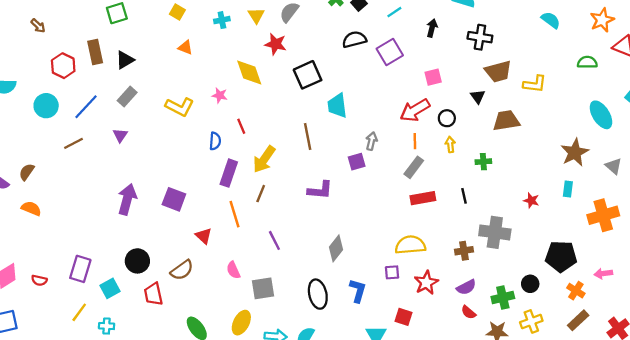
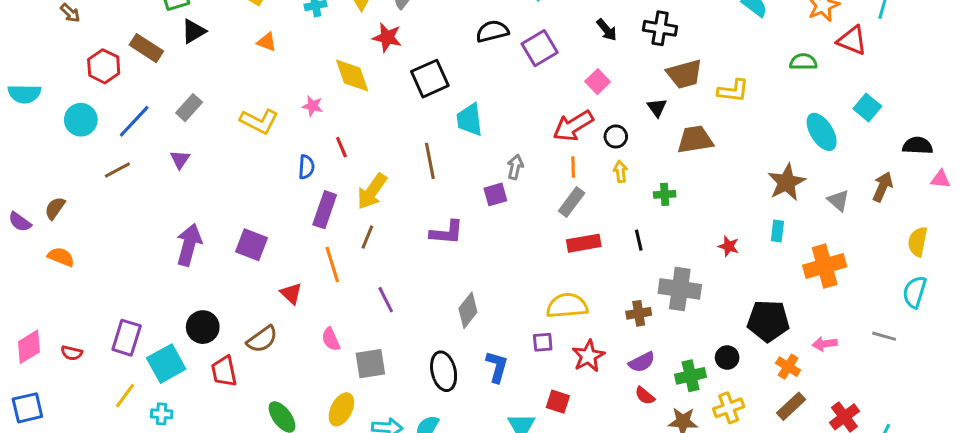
black arrow: (432, 28) -> (607, 30), moved, turned 126
brown rectangle: (95, 52) -> (146, 48), turned -45
black triangle: (125, 60) -> (194, 31), moved
pink square: (433, 77) -> (598, 82), turned -30
cyan square: (110, 288) -> (166, 364), size x1.4

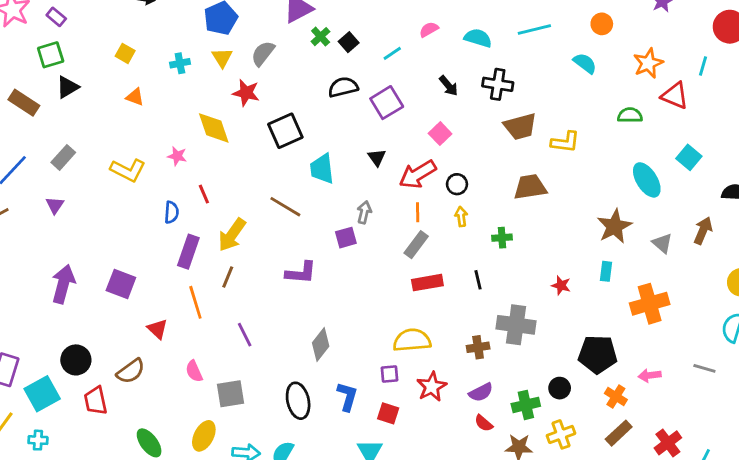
black triangle: (657, 108) -> (377, 157), moved
brown line: (430, 161) -> (285, 207), turned -48
red square: (558, 402) -> (388, 413), moved

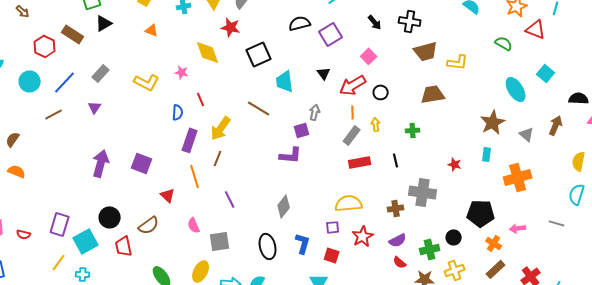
green semicircle: (630, 115) -> (504, 43), turned 30
yellow arrow: (461, 217) -> (376, 124), moved
purple L-shape: (301, 273) -> (291, 155), moved

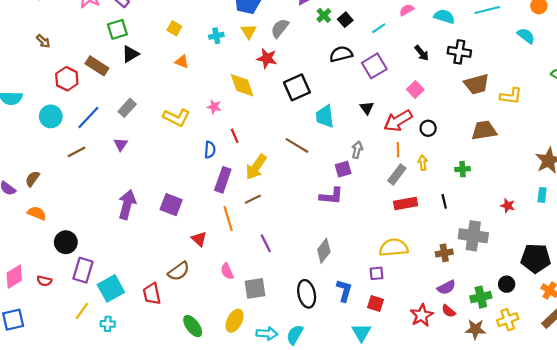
brown line: (218, 158) -> (253, 199), turned 42
black circle: (110, 217) -> (66, 242), moved
red star: (363, 236) -> (422, 315), moved

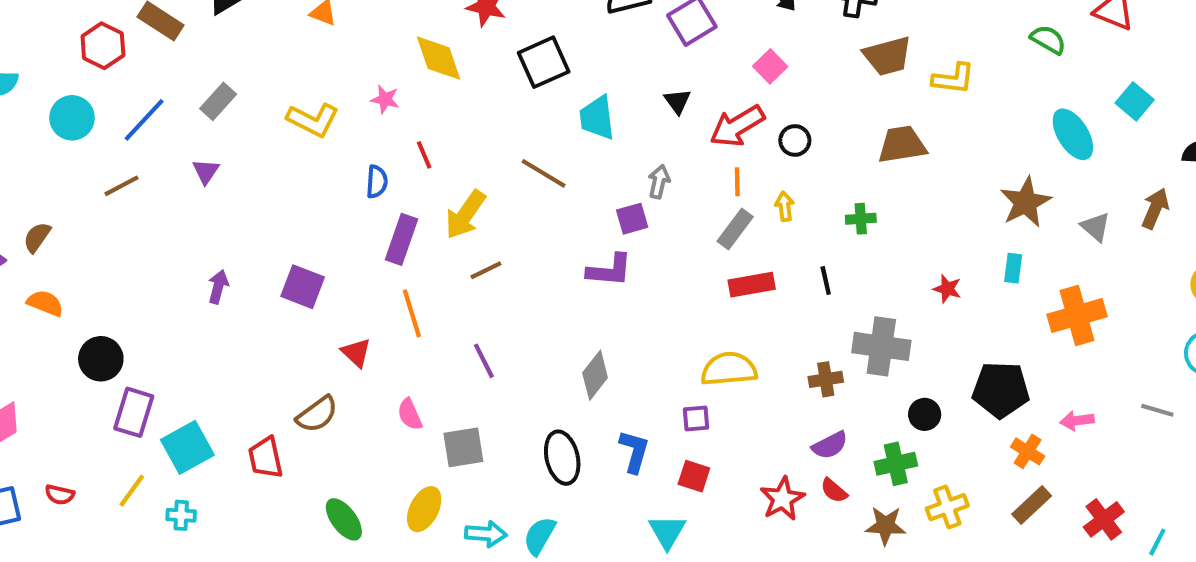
brown line: (253, 199) -> (486, 270), moved
purple arrow: (127, 205) -> (218, 287), size x0.6
red semicircle: (44, 281) -> (60, 495), moved
black circle: (507, 284) -> (925, 414), moved

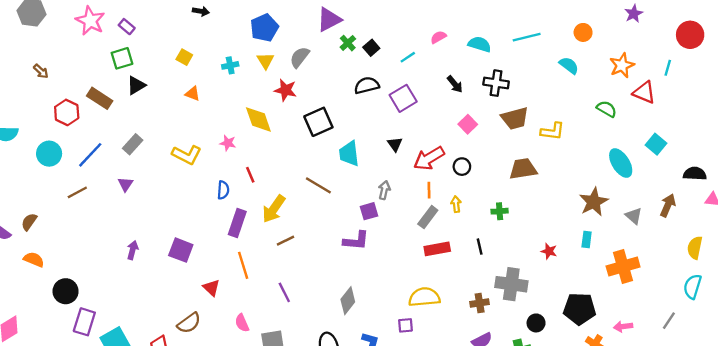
pink square: (770, 66) -> (468, 124), moved
gray line: (1157, 410) -> (669, 321), turned -72

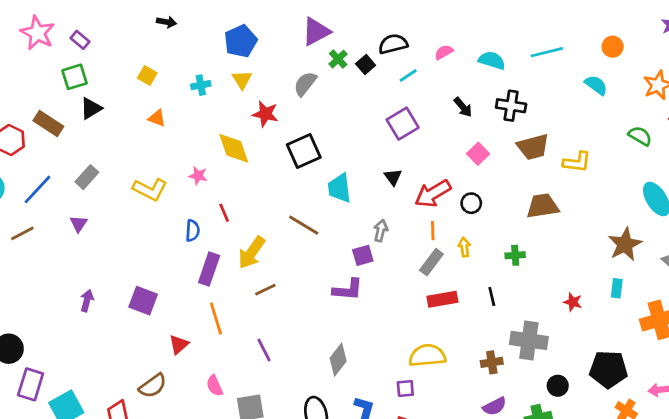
gray semicircle: (300, 57) -> (305, 84), moved
black semicircle: (367, 85) -> (393, 44), moved
red triangle: (211, 288) -> (179, 345), turned 36

